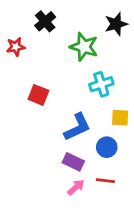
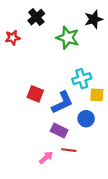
cyan cross: (101, 84) -> (82, 79), moved
red square: (38, 95) -> (35, 94), moved
red line: (105, 181) -> (69, 150), moved
pink arrow: (76, 187) -> (46, 158), moved

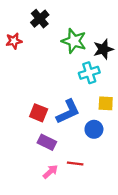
black star: (94, 19) -> (103, 49), moved
cyan cross: (82, 79) -> (89, 73), moved
red square: (35, 94) -> (39, 113), moved
purple rectangle: (59, 131) -> (47, 142), moved

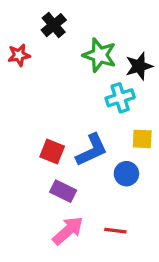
red line: (75, 163) -> (115, 231), moved
pink arrow: (50, 172) -> (68, 231), size x1.5

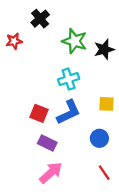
cyan cross: (120, 98) -> (69, 79), moved
blue circle: (126, 174) -> (99, 138), moved
red line: (115, 231) -> (104, 173), moved, turned 49

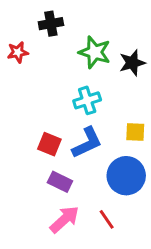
black cross: (40, 19) -> (51, 24), turned 30
blue circle: (99, 138) -> (126, 176), size x1.6
red line: (104, 173) -> (107, 219), moved

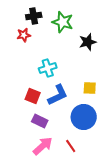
red star: (18, 52) -> (24, 35), moved
green star: (95, 52) -> (63, 22), moved
cyan cross: (87, 100) -> (48, 68), moved

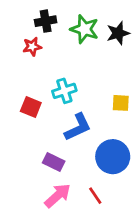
black star: (88, 42) -> (118, 33), moved
yellow square: (90, 88) -> (121, 103), moved
red square: (33, 96) -> (31, 107), moved

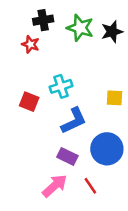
red star: (32, 47) -> (30, 44), turned 30
purple rectangle: (54, 162) -> (67, 156), moved

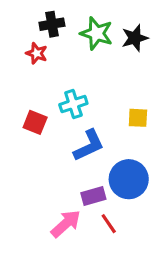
purple rectangle: (67, 156) -> (93, 196), moved, turned -42

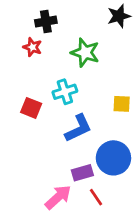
green star: (96, 33) -> (85, 53), moved
black star: (135, 38) -> (119, 16), moved

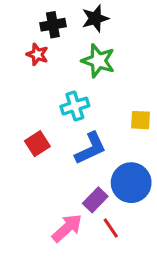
black star: (119, 16) -> (95, 18), moved
red square: (31, 108) -> (37, 144), moved, turned 35
purple rectangle: (82, 173) -> (95, 200), turned -30

